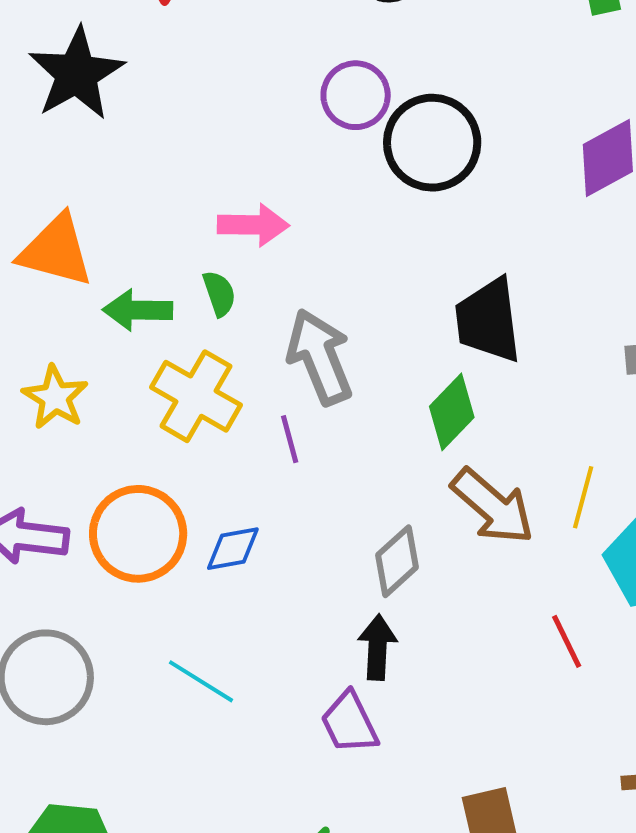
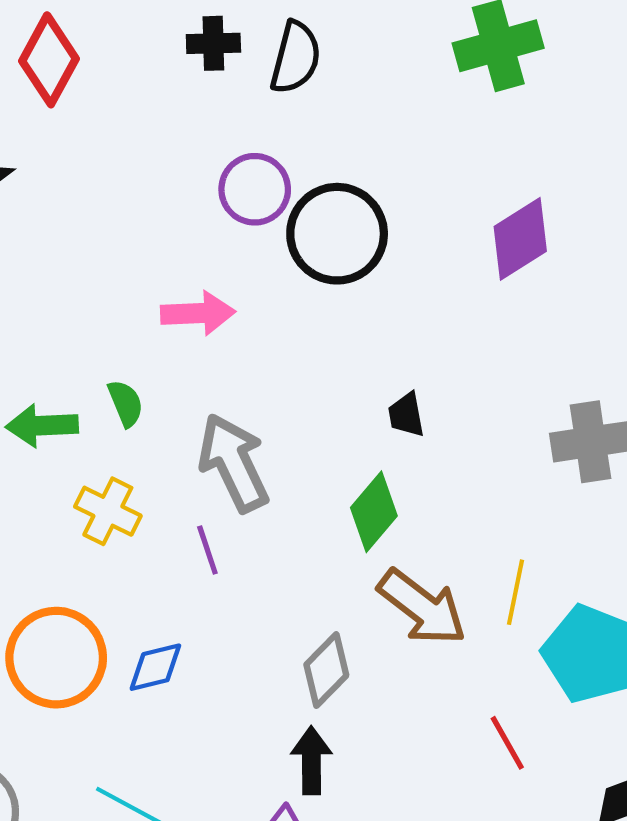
pink arrow: (253, 225) -> (198, 313), moved
black trapezoid: (488, 320) -> (406, 415), size x0.5
yellow cross: (196, 396) -> (108, 511), size x0.7

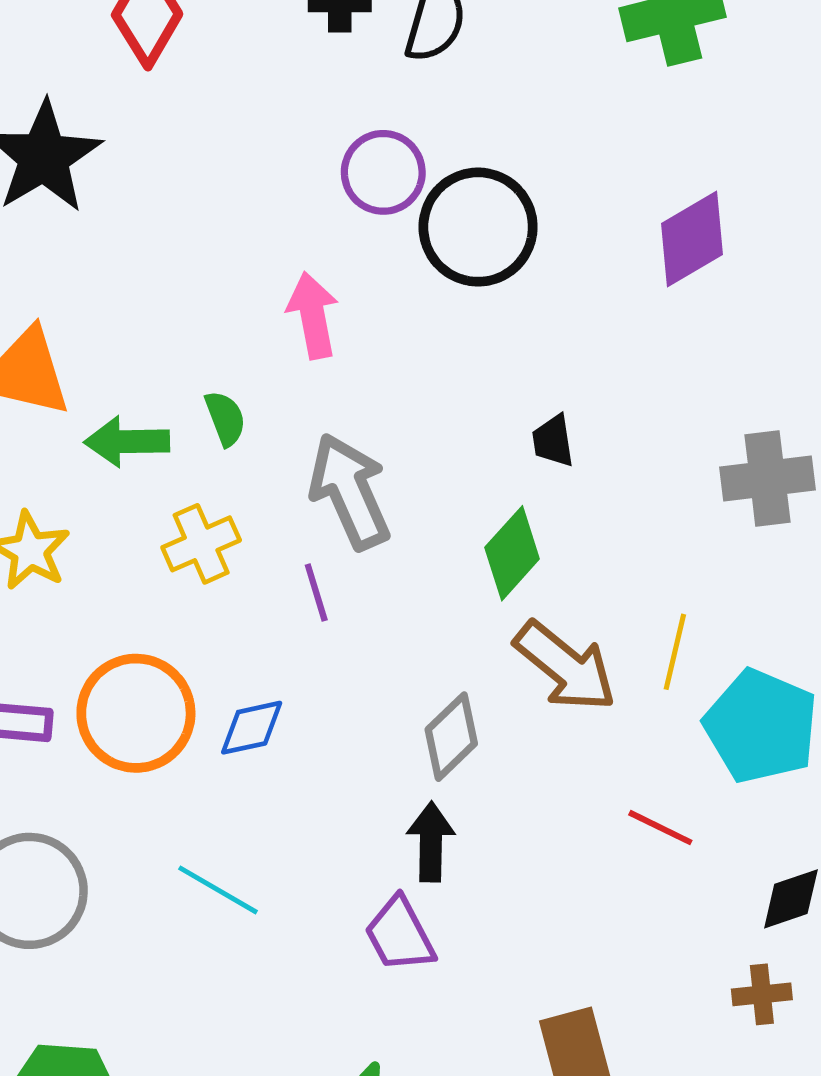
pink arrow: (198, 313) -> (313, 315), turned -100
yellow cross: (108, 511) -> (201, 544), turned 38
red line: (507, 743) -> (660, 828), turned -36

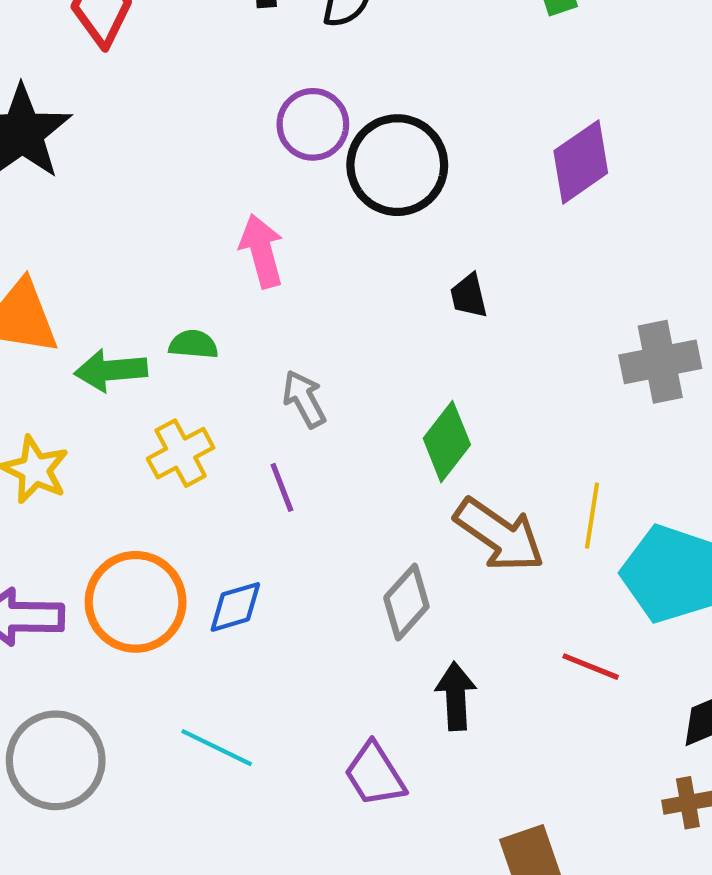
green semicircle: (225, 418) -> (193, 344), turned -60
black trapezoid: (553, 441) -> (469, 296), moved
gray arrow: (350, 491) -> (304, 399), size x0.6
black arrow: (431, 842) -> (456, 696), moved

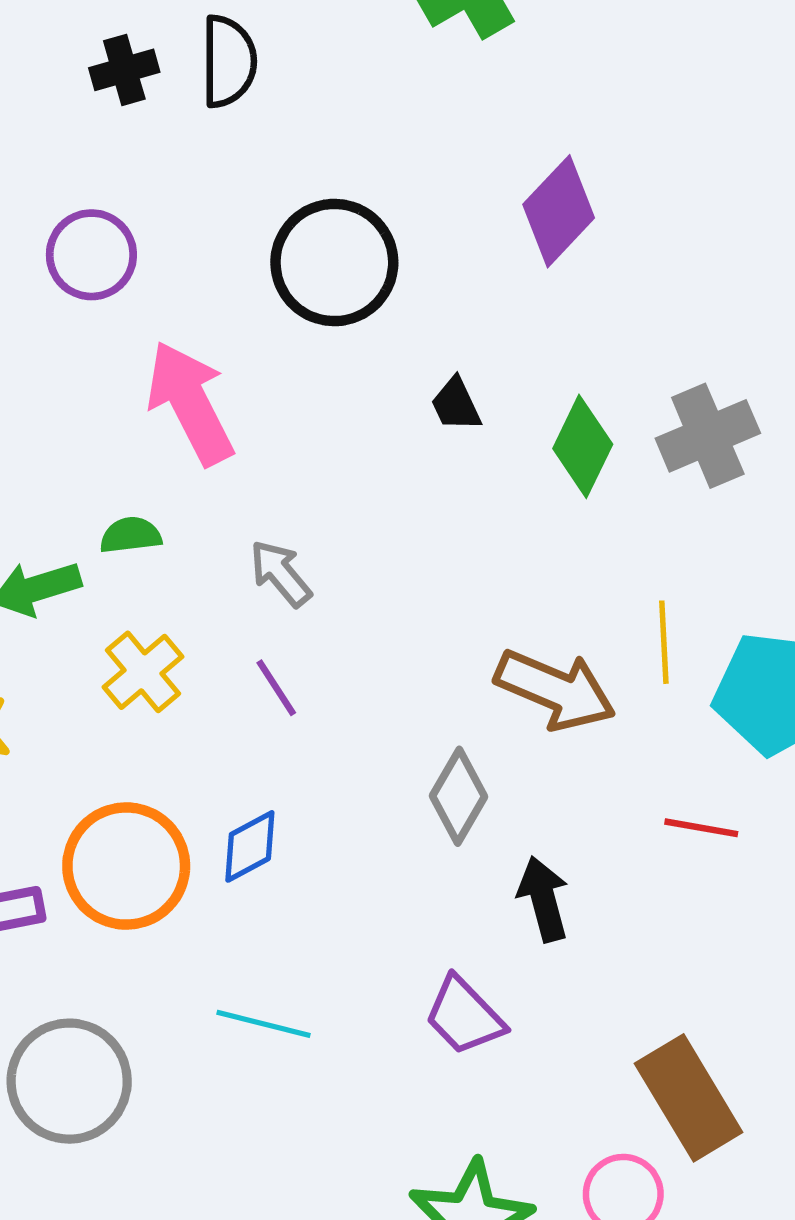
purple circle: (313, 124) -> (91, 255), moved
pink arrow: (262, 251) -> (190, 403), size x1.4
green diamond: (447, 442) -> (583, 446), moved

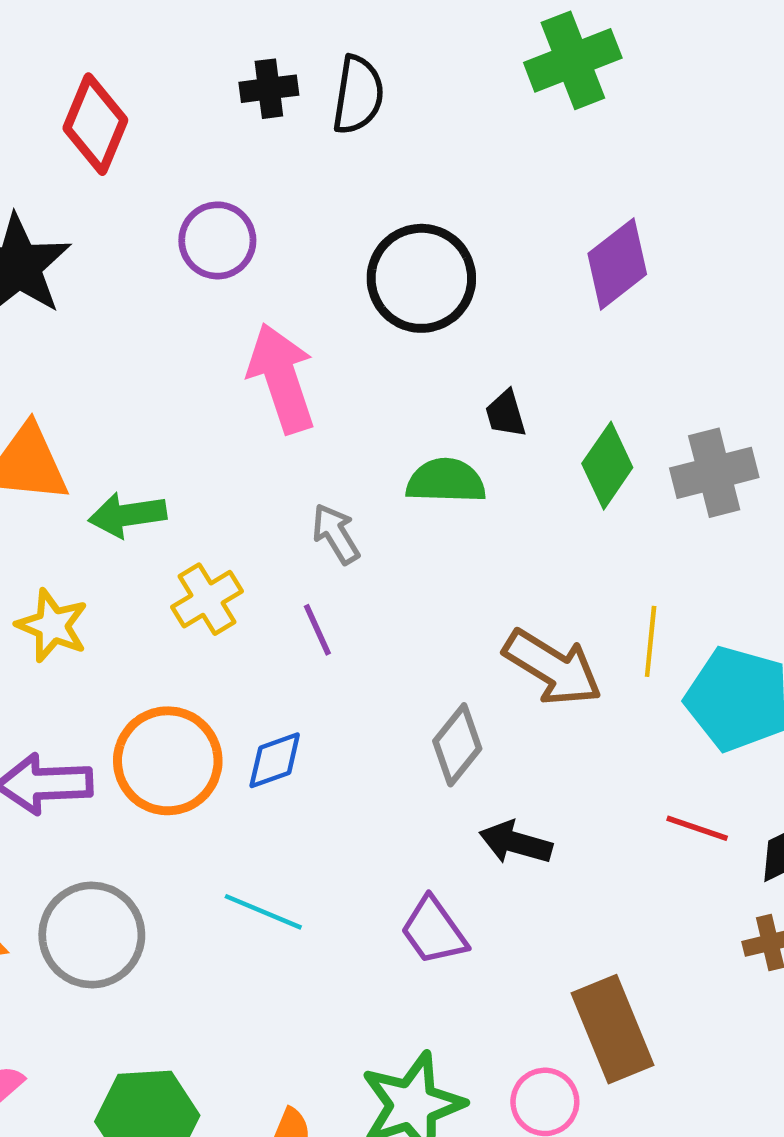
green semicircle: (131, 535) -> (446, 481), moved, size x1.5
red line: (701, 828) -> (697, 828), moved
black arrow: (543, 899) -> (516, 843), turned -68

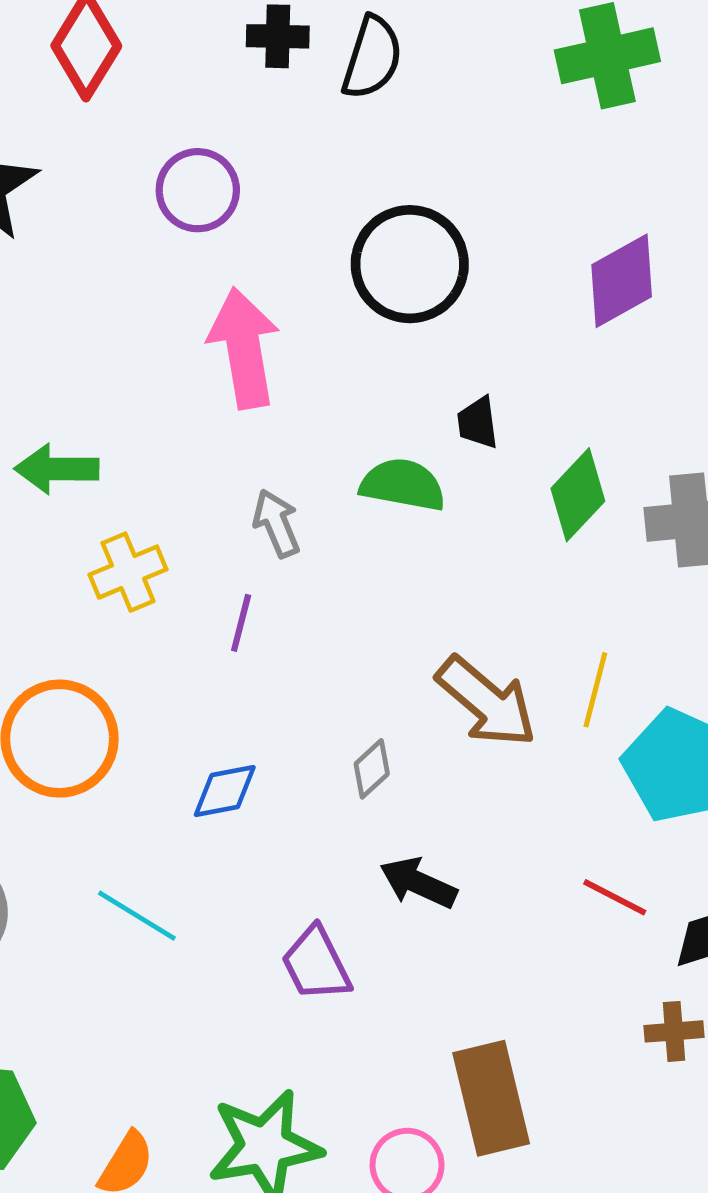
purple line: (317, 630) -> (241, 623), turned 30
gray diamond: (457, 745) -> (372, 769), size x0.7
blue diamond: (275, 760) -> (225, 791), moved

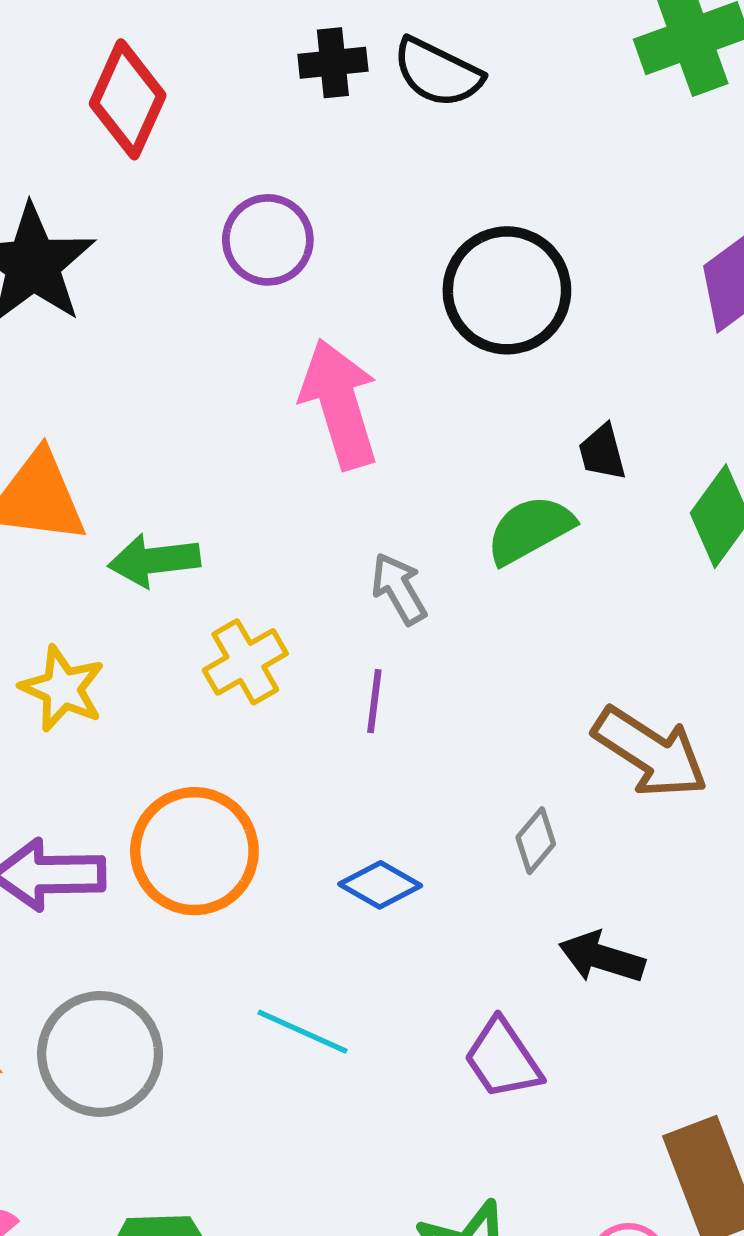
black semicircle: (372, 58) -> (438, 73), turned 106
green semicircle: (403, 485) -> (530, 530), turned -32
blue diamond: (225, 791) -> (380, 885), turned 48

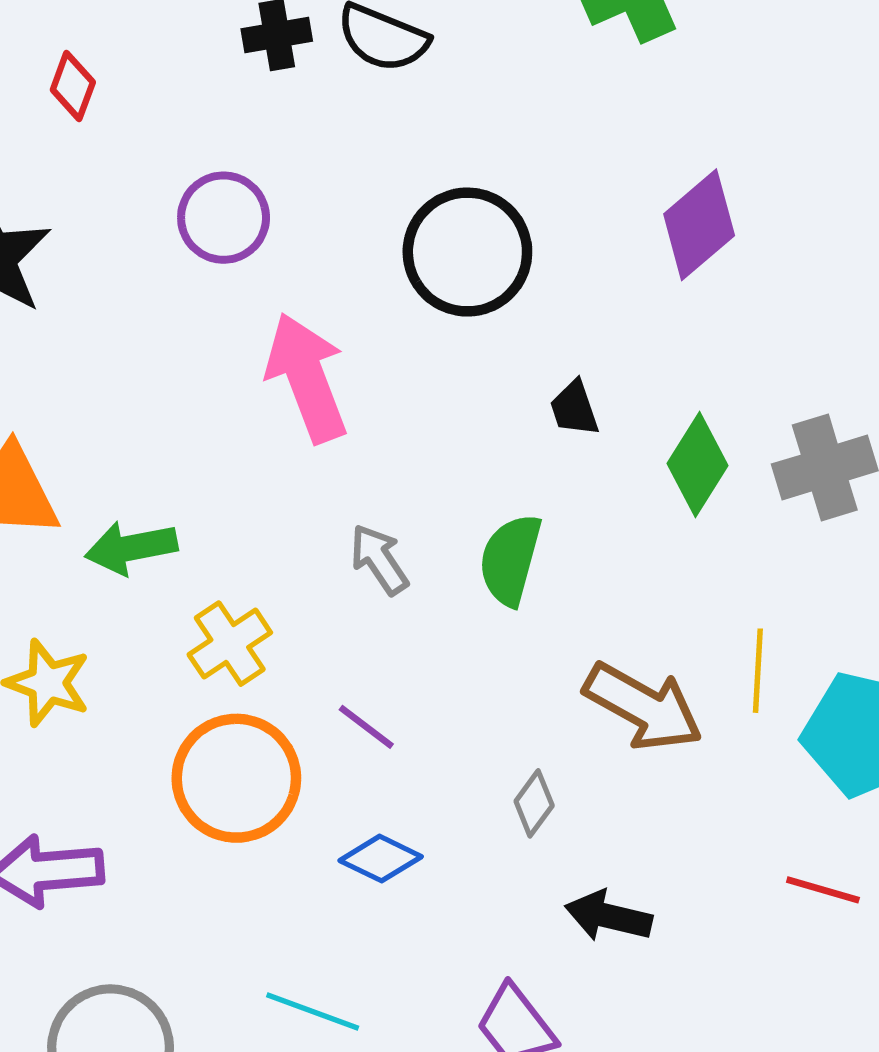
red diamond: (128, 99) -> (73, 86), size x0.6
green semicircle: (530, 530) -> (510, 560), moved, turned -42
purple line: (374, 701) -> (366, 727), moved, turned -56
orange circle: (194, 851) -> (236, 778), moved

